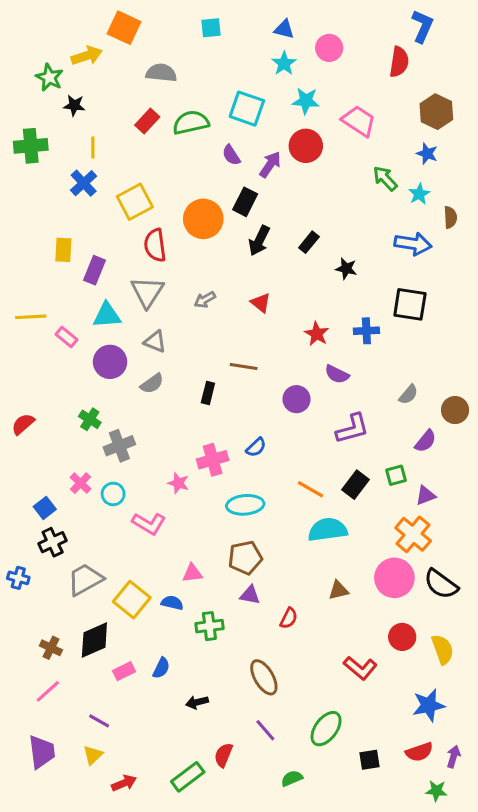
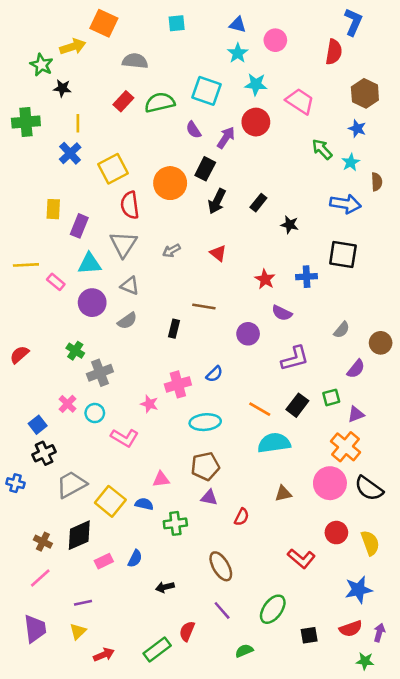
purple line: (99, 721) -> (83, 603), turned -42

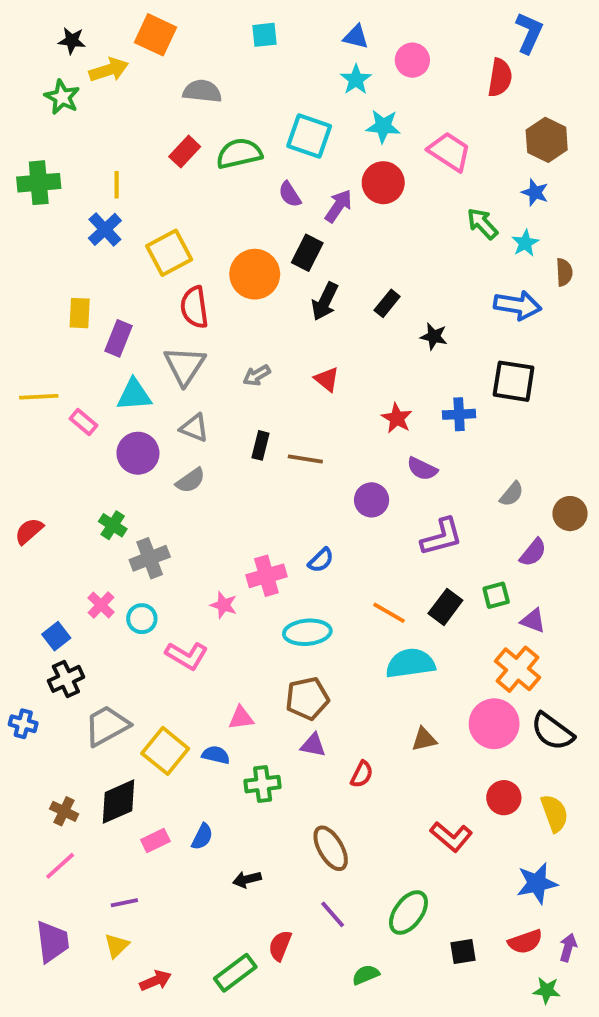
black star: (62, 88) -> (72, 41), moved
black rectangle: (174, 329) -> (261, 445), moved
purple triangle: (356, 414) -> (533, 621), turned 42

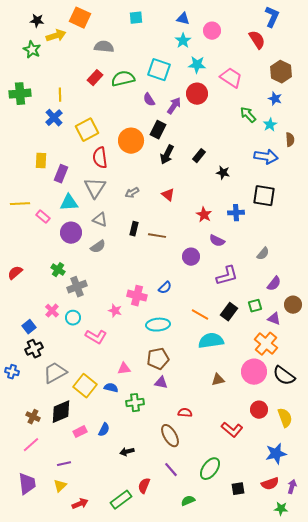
red semicircle: (500, 78) -> (257, 40), turned -42
brown circle: (570, 514) -> (293, 305), moved
pink cross: (266, 576) -> (137, 296), turned 30
red semicircle: (362, 774) -> (185, 413), moved, turned -112

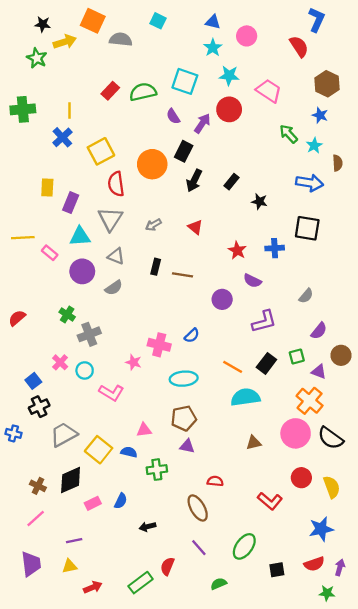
cyan square: (136, 18) -> (158, 21), turned 32
gray semicircle: (104, 47) -> (121, 39), moved
yellow triangle: (60, 486) -> (69, 566), turned 32

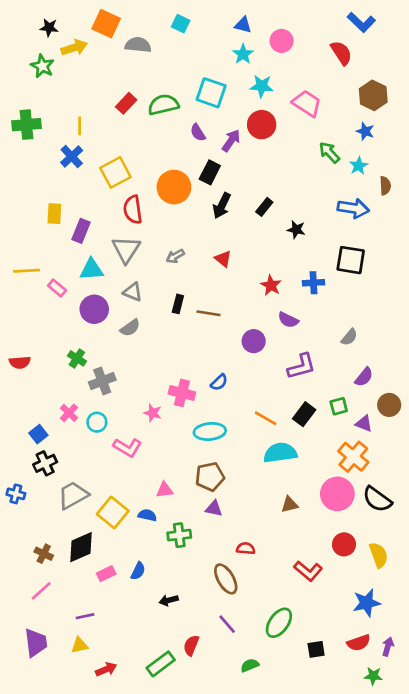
blue L-shape: (317, 20) -> (361, 22), turned 110
red semicircle: (17, 318) -> (20, 362), turned -144

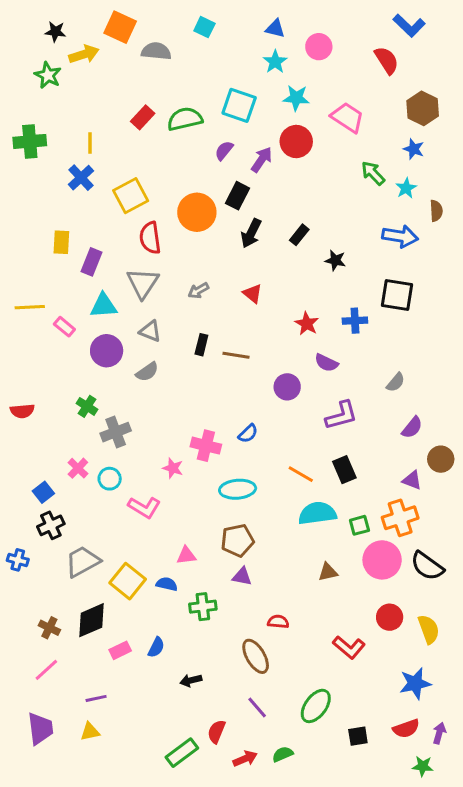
purple semicircle: (198, 133) -> (224, 151), turned 72
green square: (339, 406) -> (359, 525), moved
black rectangle: (304, 414) -> (344, 470), turned -60
orange cross: (353, 457) -> (400, 518), turned 32
red arrow: (106, 669) -> (245, 759), moved

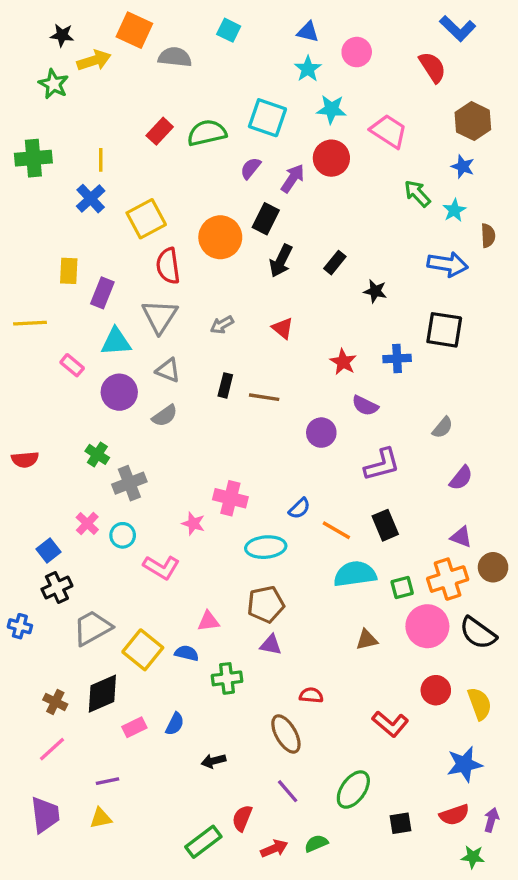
yellow line: (30, 307) -> (30, 323), moved
blue semicircle: (248, 434) -> (299, 508), moved
brown circle: (441, 459) -> (493, 567), moved

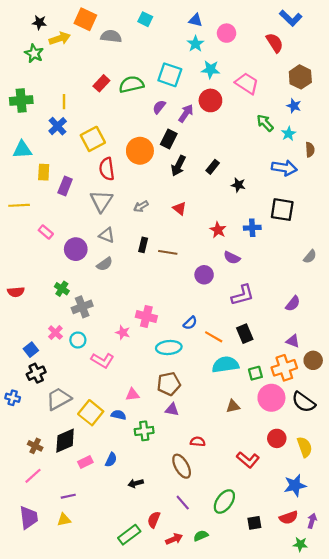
cyan triangle: (116, 342) -> (22, 150), moved
gray semicircle: (443, 428) -> (310, 257), moved

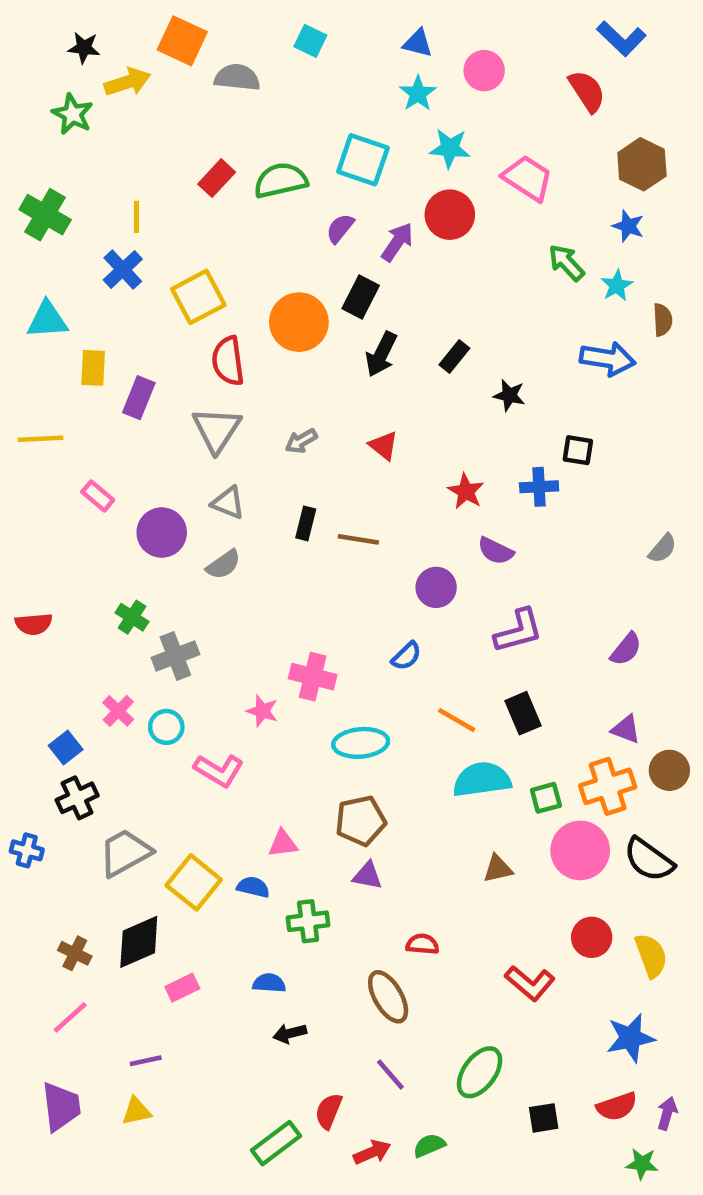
green cross: (21, 100) -> (45, 215), turned 35
black square: (282, 210) -> (578, 450), moved, size x0.6
blue semicircle: (190, 323) -> (406, 656), moved
blue semicircle: (111, 460) -> (269, 983), moved, turned -112

